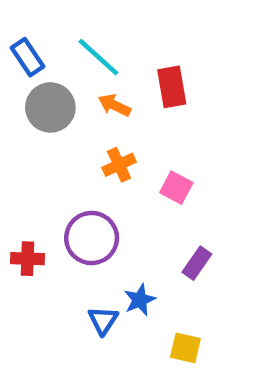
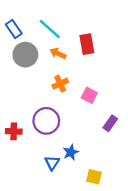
purple rectangle: (197, 263) -> (110, 123), moved

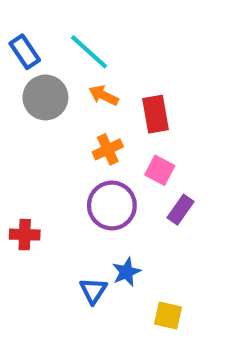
red rectangle: (87, 44) -> (156, 114), moved
purple circle: (46, 121) -> (112, 205), moved
purple rectangle: (110, 123) -> (180, 210), moved

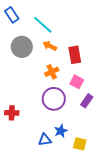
blue rectangle: (25, 52) -> (12, 15), moved
blue triangle: (93, 291) -> (45, 140), turned 48
yellow square: (168, 316) -> (80, 144), moved

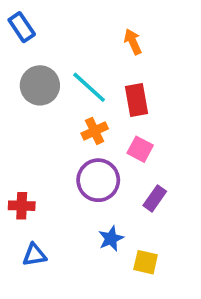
cyan line: (43, 25) -> (89, 87), moved
orange arrow: (50, 46) -> (133, 42), moved, turned 40
purple rectangle: (87, 101) -> (155, 198), moved
blue triangle: (45, 140) -> (34, 255), moved

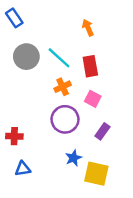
yellow square: (146, 262) -> (96, 174), size x1.5

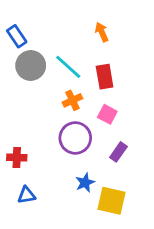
blue rectangle: (14, 18) -> (17, 36), moved

